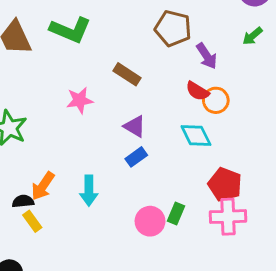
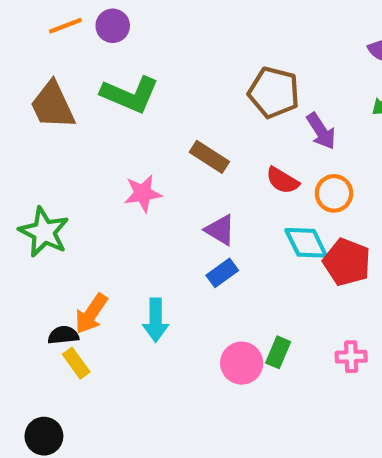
red semicircle: (197, 91) -> (282, 180), moved
red pentagon: (225, 184) -> (347, 262), moved
pink cross: (228, 217) -> (351, 357), size x0.6

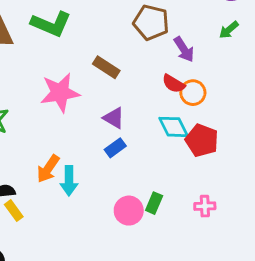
red semicircle: (282, 180) -> (173, 84), moved
pink star: (143, 193) -> (60, 93), size x1.5
orange arrow: (91, 314) -> (48, 169), moved

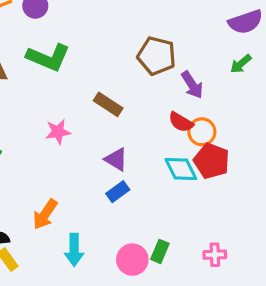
pink star: (60, 93) -> (58, 132), size x0.6
red pentagon: (202, 140) -> (212, 161), moved
cyan arrow: (69, 181) -> (74, 250), moved

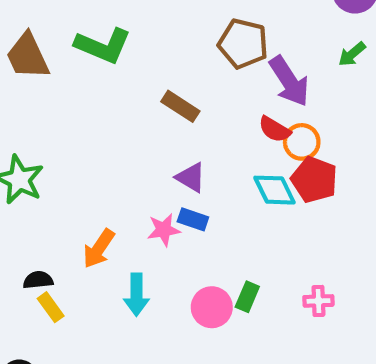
purple arrow: (192, 85) -> (289, 81), size x1.4
pink star: (58, 132) -> (164, 230), moved
blue rectangle: (118, 192) -> (193, 219), turned 55

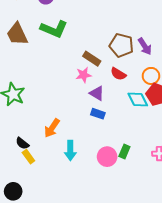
brown pentagon: (243, 44) -> (121, 45), moved
purple arrow: (289, 81) -> (145, 46), size x0.7
red semicircle: (275, 129) -> (118, 74), moved
pink star: (164, 230) -> (84, 75), moved
black semicircle: (38, 280) -> (22, 143), turned -136

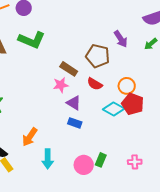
purple arrow: (145, 46) -> (121, 39), moved
cyan diamond: (138, 99) -> (114, 109), turned -35

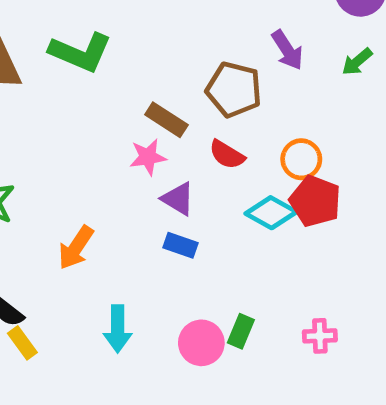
orange arrow: (30, 137) -> (76, 248), moved

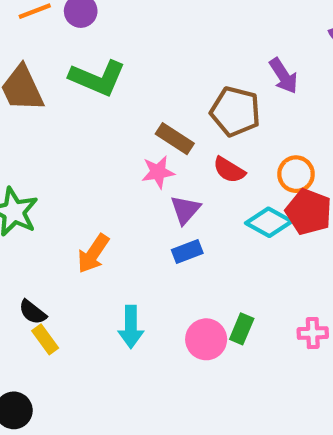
purple triangle: (178, 199) -> (185, 210), turned 40
blue rectangle: (180, 245) -> (187, 251), turned -40

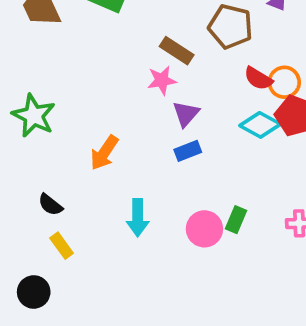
red semicircle: (229, 170) -> (258, 78), moved
yellow rectangle: (45, 339) -> (62, 246), moved

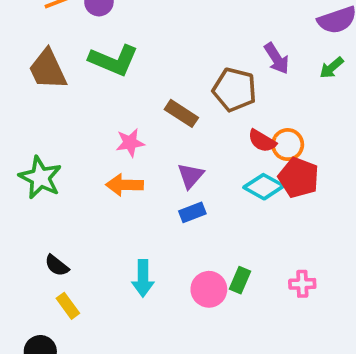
pink star: (162, 80) -> (130, 143), moved
orange arrow: (104, 153) -> (125, 185), moved, turned 57

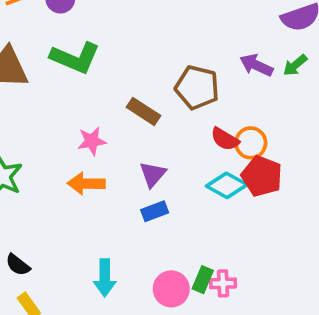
purple arrow: (277, 58) -> (256, 65), moved, turned 148
pink cross: (302, 284) -> (223, 283), moved

